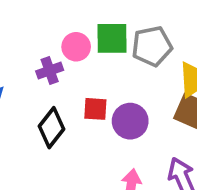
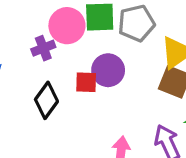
pink circle: (76, 47) -> (67, 26), size x1.4
purple circle: (130, 121) -> (108, 70), moved

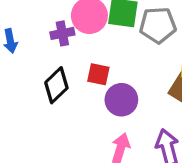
purple circle: (108, 70) -> (121, 100), moved

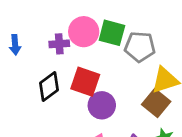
red square: (98, 74) -> (85, 82), size x1.5

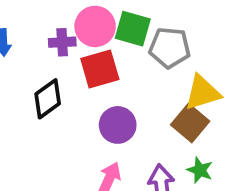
red square: (85, 82) -> (100, 69), moved, turned -36

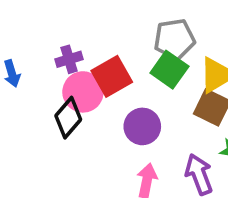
pink circle: (95, 26) -> (83, 92), moved
green square: (133, 29) -> (169, 70), moved, turned 33

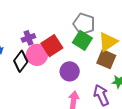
gray pentagon: (174, 39) -> (84, 24), turned 30
black diamond: (68, 118) -> (21, 61), moved

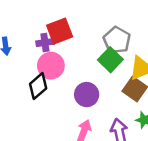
red square: (52, 46) -> (60, 31), moved
black diamond: (21, 61) -> (38, 86), moved

